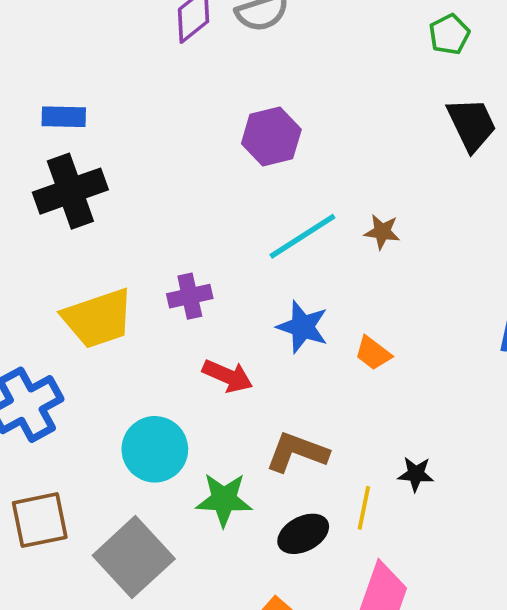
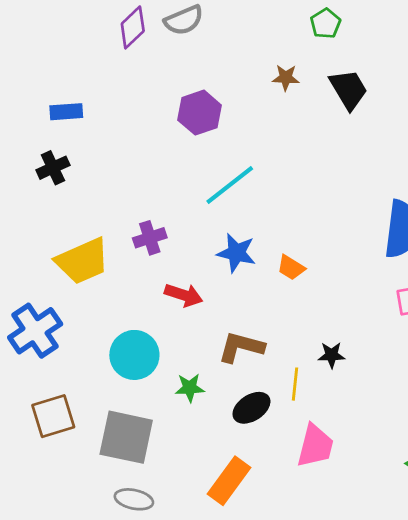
blue rectangle: (64, 117) -> (66, 112), moved
black cross: (70, 191) -> (53, 168), size x0.6
brown star: (382, 232) -> (286, 78), moved
green star: (224, 500) -> (190, 388), size x0.7
gray square: (134, 557) -> (126, 437), turned -30

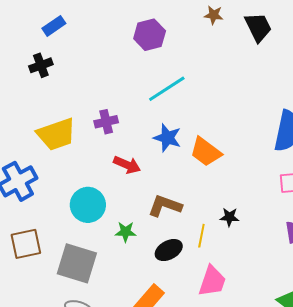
blue rectangle: (66, 112) -> (54, 26), turned -35
orange trapezoid: (291, 268) -> (206, 152), size x1.6

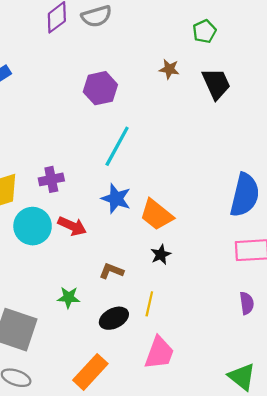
cyan line: (167, 89) -> (117, 146), turned -30
cyan circle: (88, 205) -> (33, 226), moved
brown L-shape: (165, 206) -> (111, 271), size x0.7
black star: (229, 217) -> (161, 255), moved, turned -30

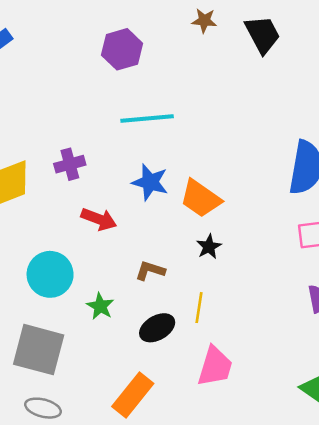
cyan line: (117, 146) -> (147, 119), turned 60
cyan circle: (33, 226) -> (50, 274), moved
green star: (69, 297) -> (100, 306), turned 30

